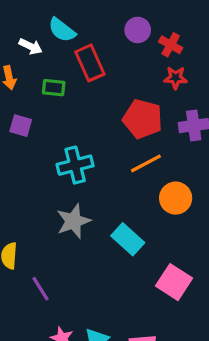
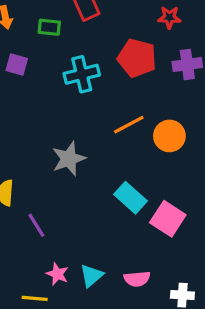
orange line: (146, 163) -> (129, 125), moved
cyan cross: (75, 165) -> (82, 74), moved
cyan rectangle: (128, 239) -> (130, 198), moved

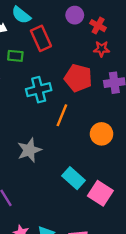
orange line: (129, 125) -> (62, 115), moved, turned -40

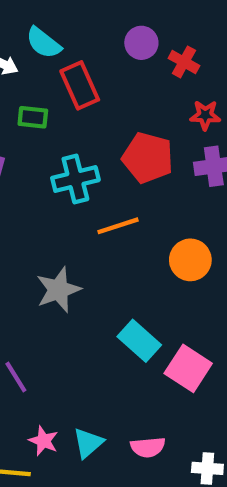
red star: (102, 49) -> (205, 115), moved
orange line: (62, 115) -> (118, 226), turned 50

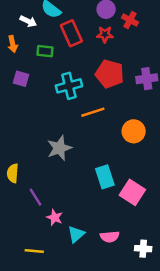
red star: (205, 115) -> (105, 34), moved
cyan rectangle: (139, 341) -> (105, 177), turned 30
pink star: (44, 441) -> (55, 218), moved

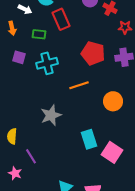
red star: (105, 34) -> (125, 27), moved
cyan cross: (69, 86) -> (47, 63), moved
pink star: (55, 218) -> (15, 173), moved

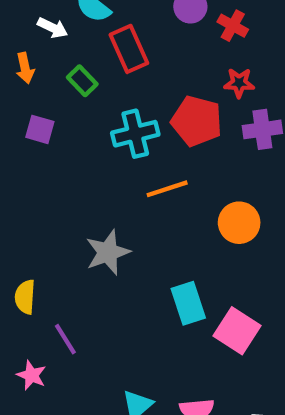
red star: (125, 27) -> (239, 83), moved
green rectangle: (39, 34) -> (82, 81), turned 40
cyan cross: (47, 63) -> (135, 134), moved

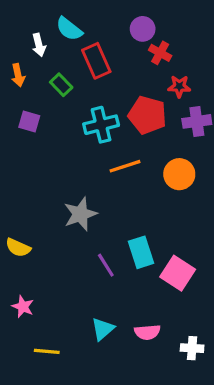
red cross: (233, 26) -> (160, 53), moved
white arrow: (53, 28) -> (39, 45), turned 50
orange circle: (239, 223) -> (179, 174), moved
yellow semicircle: (25, 297) -> (18, 248), turned -70
purple line: (65, 339) -> (106, 265), moved

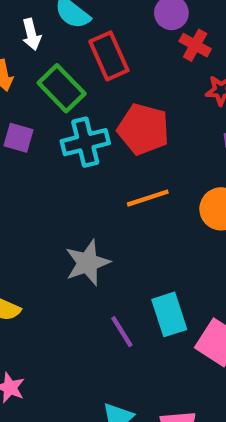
green rectangle: (61, 85) -> (62, 88), size x1.5
red pentagon: (147, 115) -> (143, 129), moved
cyan cross: (101, 125) -> (85, 142), moved

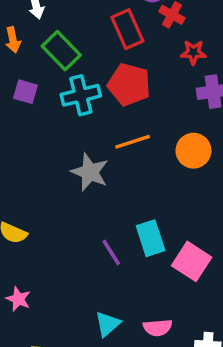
red rectangle: (109, 56) -> (127, 29), moved
gray star: (87, 263) -> (90, 172), moved, turned -30

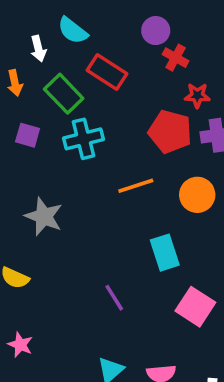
red rectangle: (127, 29) -> (107, 72), moved, turned -33
red pentagon: (129, 85) -> (170, 132), moved
gray star: (90, 172) -> (44, 216), moved
cyan rectangle: (151, 238) -> (165, 253), moved

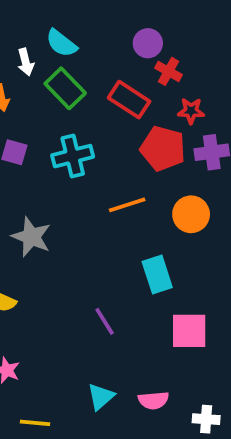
red rectangle: (107, 72) -> (129, 100), moved
green rectangle: (64, 94) -> (65, 88), moved
pink square: (195, 307) -> (189, 331), turned -33

